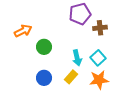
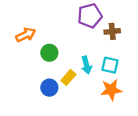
cyan square: (98, 58) -> (110, 65), turned -35
yellow rectangle: (71, 77) -> (68, 77), moved

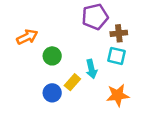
cyan square: (110, 65) -> (116, 56), moved

